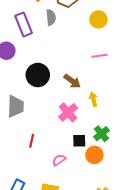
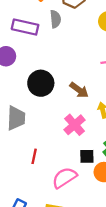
purple rectangle: (24, 24) -> (25, 27), turned -55
pink semicircle: (59, 160) -> (64, 178), size x1.6

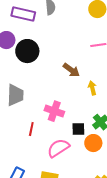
black circle: (41, 83) -> (27, 51), moved
pink cross: (75, 125) -> (54, 111), moved, turned -30

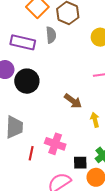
red line: (31, 129) -> (31, 153), moved

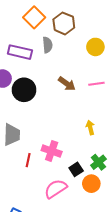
brown arrow: (73, 101) -> (67, 84), moved
black square: (80, 163) -> (76, 169), turned -32

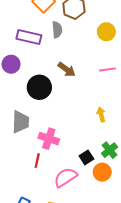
brown arrow: (67, 84) -> (67, 69), moved
black circle: (24, 90) -> (39, 87), moved
pink cross: (52, 151) -> (49, 139), moved
red line: (28, 160) -> (37, 161), moved

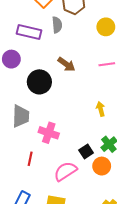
red line: (37, 161) -> (30, 159), moved

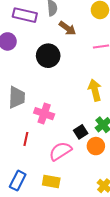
brown arrow: (66, 64) -> (67, 28), moved
black circle: (39, 82) -> (48, 56), moved
yellow arrow: (101, 109) -> (95, 90), size x1.5

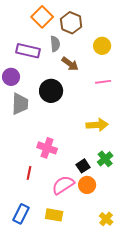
yellow arrow: (95, 90) -> (97, 125), turned 100
gray trapezoid: (17, 97) -> (20, 104), moved
orange circle: (96, 146) -> (87, 185), moved

